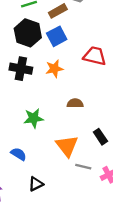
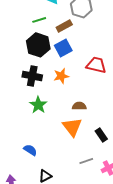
green star: (34, 118) -> (38, 105), moved, turned -30
orange triangle: (67, 146) -> (72, 127), moved
gray line: (83, 167) -> (86, 161), turned -32

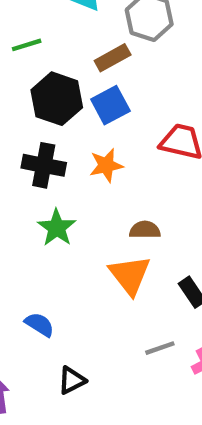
green line: (39, 20) -> (27, 45), moved

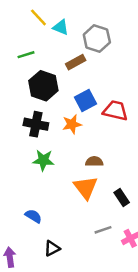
blue square: (110, 105) -> (86, 101), moved
green star: (57, 228) -> (43, 160), turned -30

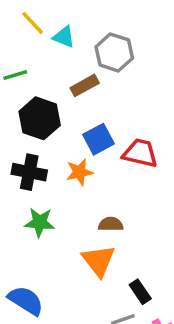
black rectangle: (122, 197) -> (140, 292), moved
blue semicircle: (33, 216) -> (26, 300), size x1.5

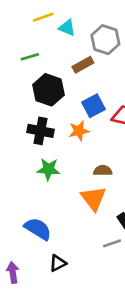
yellow line: (33, 23) -> (43, 17), turned -66

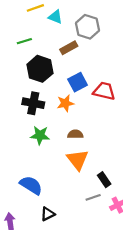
brown semicircle: (103, 171) -> (75, 134), moved

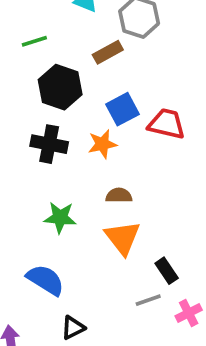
green star: (40, 135) -> (60, 218), moved

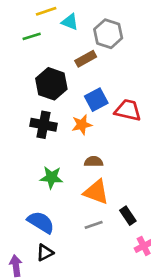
green line: (34, 41) -> (32, 36), moved
orange triangle: (123, 238) -> (96, 192), turned -32
gray line: (148, 300) -> (94, 225), moved
black triangle: (73, 328) -> (45, 253), moved

